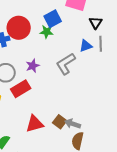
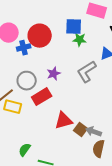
blue square: (53, 19) -> (74, 27), turned 30
green star: (47, 32) -> (80, 40), moved
red triangle: (35, 124) -> (64, 121), moved

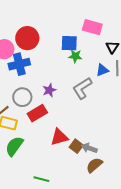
red circle: (40, 36) -> (27, 38), moved
blue cross: (24, 48) -> (19, 64), size x1.5
brown semicircle: (99, 149) -> (94, 165), turned 36
green semicircle: (25, 150) -> (14, 146), moved, size x1.5

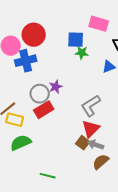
gray L-shape: (82, 88) -> (91, 106), moved
gray circle: (22, 97) -> (40, 94), moved
red triangle: (59, 137) -> (91, 129), moved, turned -30
green semicircle: (14, 146) -> (21, 143), turned 30

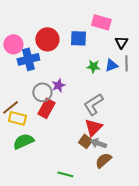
red circle: (34, 35) -> (47, 39), moved
green star: (82, 53) -> (93, 66), moved
red rectangle: (44, 110) -> (46, 108), turned -30
green line: (48, 176) -> (65, 174), moved

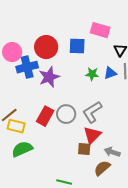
purple star: (58, 85) -> (49, 77), moved, size x1.5
gray circle: (42, 92) -> (66, 114), moved
brown square: (85, 141) -> (84, 149), turned -32
gray arrow: (98, 143) -> (112, 152), moved

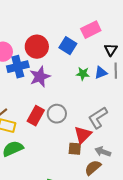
pink rectangle: (100, 30) -> (91, 30), turned -42
blue square: (77, 46) -> (68, 46), turned 30
gray L-shape: (92, 112) -> (98, 118), moved

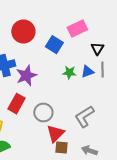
red circle: (37, 47) -> (23, 32), moved
red rectangle: (36, 116) -> (16, 104), moved
red triangle: (83, 135) -> (55, 134), moved

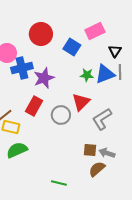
blue triangle: (87, 72) -> (105, 74), size x1.5
red triangle: (55, 134) -> (81, 102), moved
brown square: (61, 148) -> (90, 150), moved

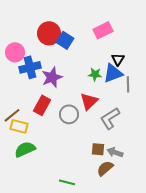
blue square: (72, 47) -> (65, 40), moved
black triangle: (115, 51) -> (118, 59), moved
gray line: (120, 72) -> (128, 84), moved

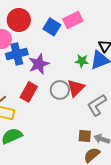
pink rectangle: (103, 30) -> (73, 20), moved
red circle: (49, 33) -> (19, 20), moved
gray circle: (69, 114) -> (60, 90), moved

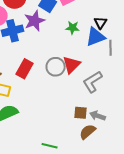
green star: (82, 61) -> (73, 28), moved
purple star: (39, 64) -> (35, 21), moved

